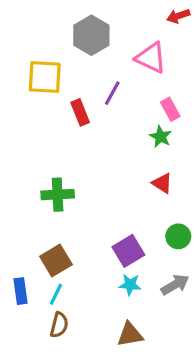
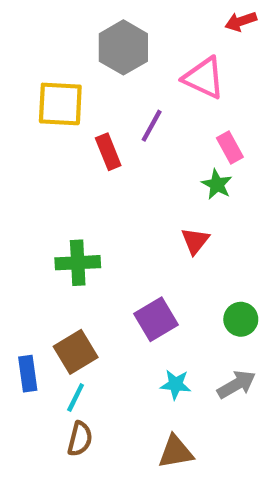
red triangle: (162, 183) -> (195, 241), moved, turned 35
purple square: (128, 251) -> (156, 319), moved
blue rectangle: (21, 291) -> (28, 374), moved

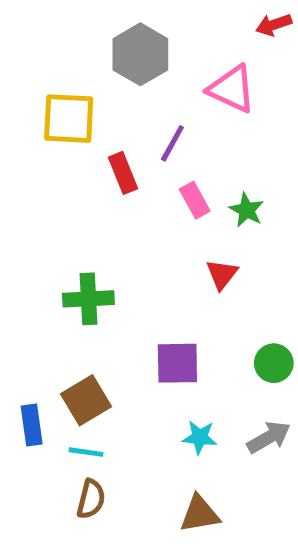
pink rectangle: (230, 147) -> (195, 200), moved
purple square: (156, 319) -> (177, 363), turned 30
cyan line: (76, 398) -> (86, 452), turned 72

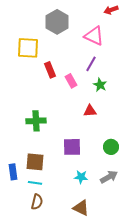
purple line: (172, 143) -> (91, 64), moved
pink rectangle: (195, 200) -> (71, 81), moved
red triangle: (222, 274) -> (90, 111), turned 48
brown square: (86, 400) -> (35, 162), turned 36
brown triangle: (200, 514) -> (81, 208), turned 36

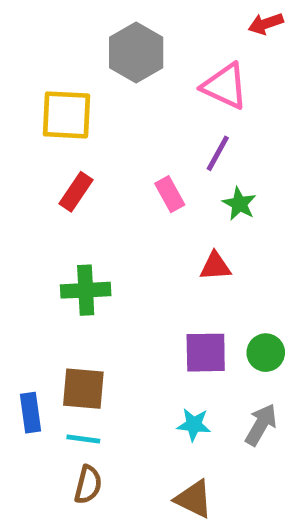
red rectangle: (50, 70) -> (76, 192), moved, turned 56
purple square: (72, 147) -> (206, 353), moved
gray arrow: (109, 177) -> (261, 425), turned -30

